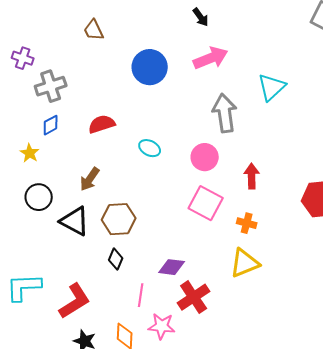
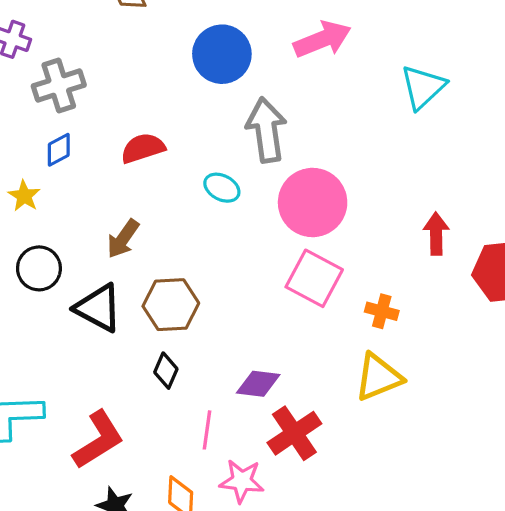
gray arrow: (225, 113) -> (266, 130), moved
pink circle: (205, 157) -> (313, 202), size x1.5
red arrow: (252, 176) -> (436, 234), moved

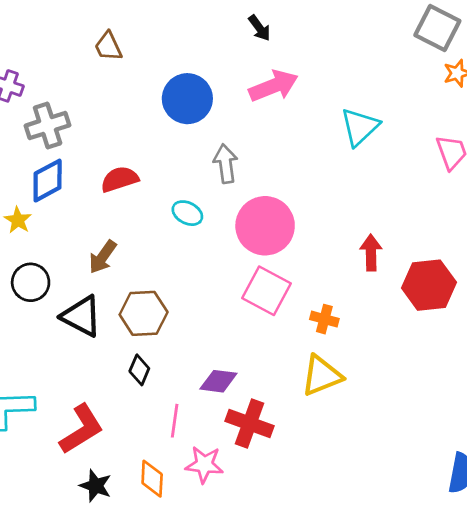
gray arrow: (266, 130) -> (226, 164), size x0.7
blue diamond: (59, 150) -> (48, 181), size x1.5
red cross: (294, 433) -> (250, 424), turned -36

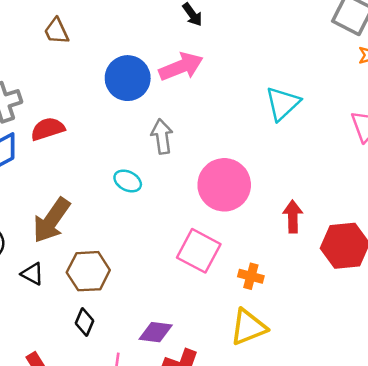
pink arrow: (274, 86) -> (181, 67), moved
red semicircle: (120, 179) -> (48, 129), moved
pink circle: (265, 226) -> (224, 185), moved
brown arrow: (103, 257) -> (51, 220), size x1.5
black triangle: (81, 316) -> (32, 274), size x0.6

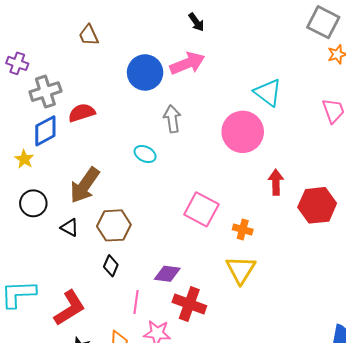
cyan triangle: (283, 103) -> (268, 93), turned -40
pink circle: (224, 185) -> (243, 132), moved
yellow triangle: (248, 327) -> (241, 270), turned -36

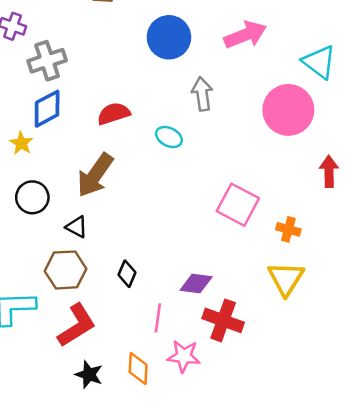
pink arrow: (187, 63) -> (245, 35), moved
red semicircle: (82, 113) -> (114, 114), moved
brown hexagon: (114, 225) -> (66, 270), moved

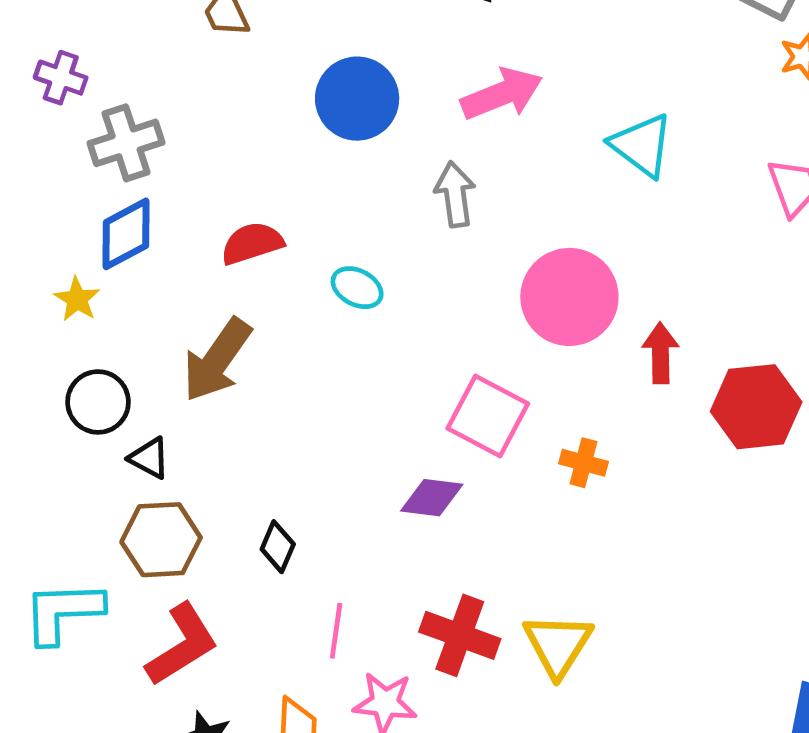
gray arrow: (202, 94) -> (455, 194), moved
pink circle: (288, 110) -> (569, 297), moved
black triangle: (77, 227) -> (149, 458), moved
yellow triangle: (286, 279) -> (558, 645), moved
purple diamond: (196, 283) -> (432, 498), moved

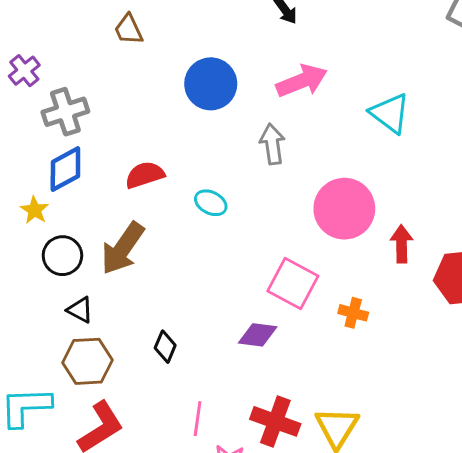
purple cross: (61, 78) -> (24, 71), turned 32
black circle: (98, 402) -> (62, 256), moved
black diamond: (278, 547) -> (165, 347), moved

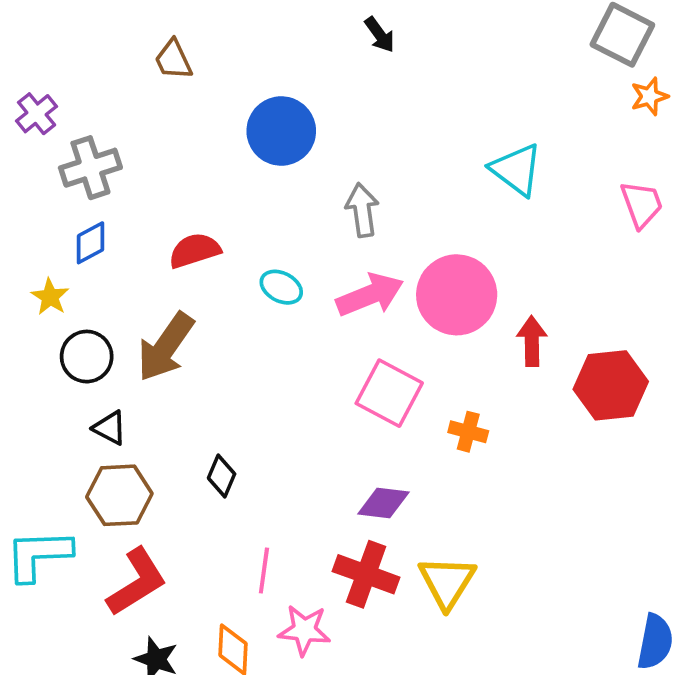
pink arrow: (302, 81) -> (370, 295), moved
blue diamond: (65, 169) -> (90, 243), size x0.7
purple diamond: (258, 335) -> (383, 503), moved

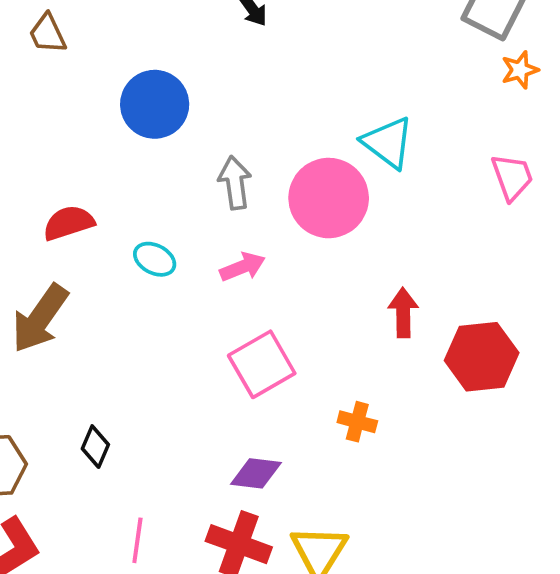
pink arrow: (370, 295) -> (243, 267), size x0.7
pink circle: (457, 295) -> (329, 198), moved
pink square: (389, 393) -> (262, 364), turned 32
orange cross: (468, 432) -> (357, 422), moved

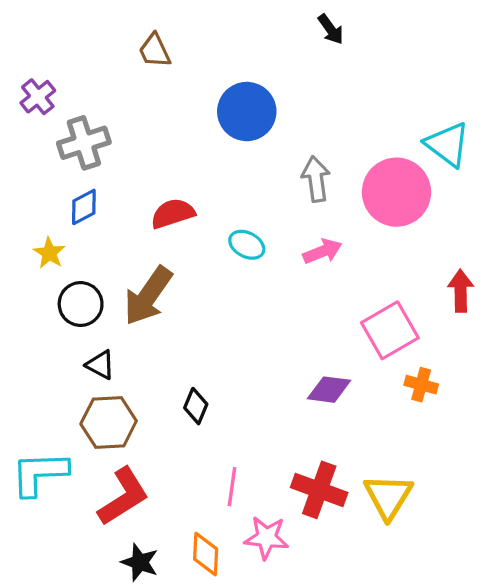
pink square: (262, 364) -> (390, 330), moved
purple diamond: (256, 473) -> (329, 390), moved

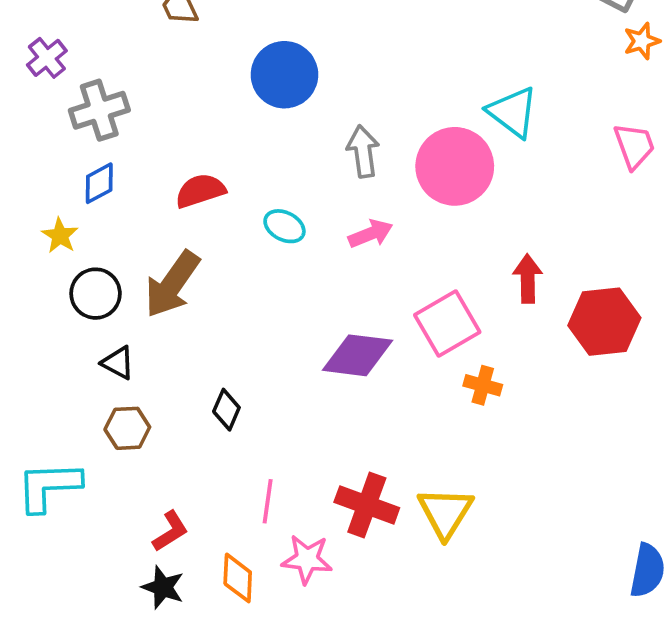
purple diamond: (329, 390) -> (357, 355), moved, size x1.4
brown hexagon: (109, 422) -> (127, 428), size x0.7
red L-shape: (123, 496) -> (170, 531), moved, size x0.6

